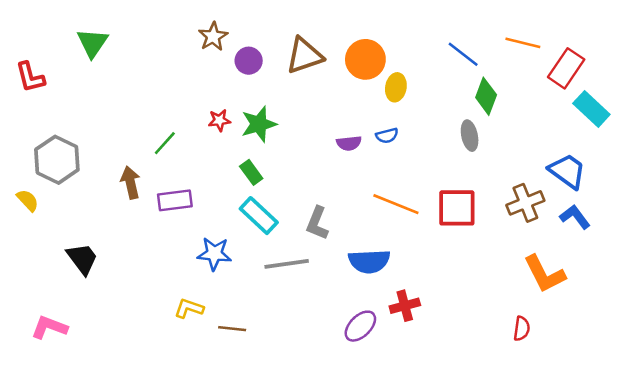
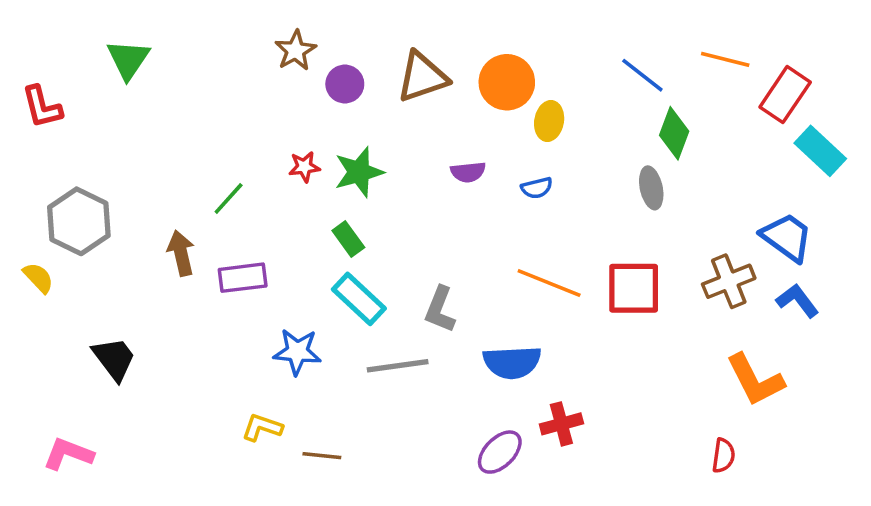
purple semicircle: (349, 143) -> (468, 172), moved

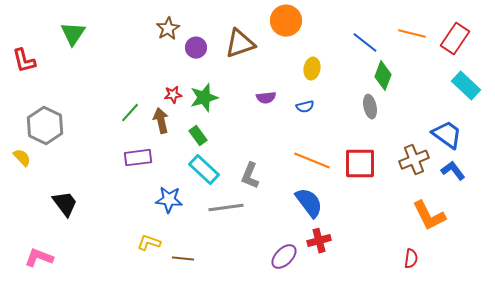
orange circle: (507, 82) -> (286, 21), moved
red rectangle: (785, 95) -> (455, 39), moved
brown arrow: (181, 253) -> (161, 121), moved
blue semicircle: (512, 362) -> (309, 203), moved, turned -124

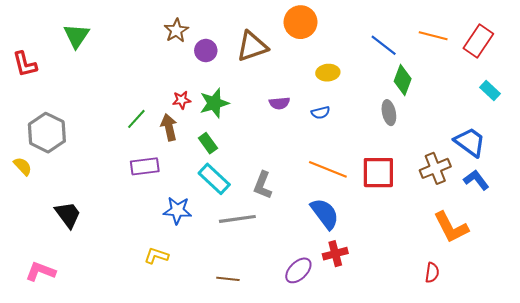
yellow ellipse: (312, 69) -> (328, 73), turned 75
cyan rectangle: (466, 86) -> (490, 91), size x0.7
brown line: (183, 259) -> (228, 279), moved

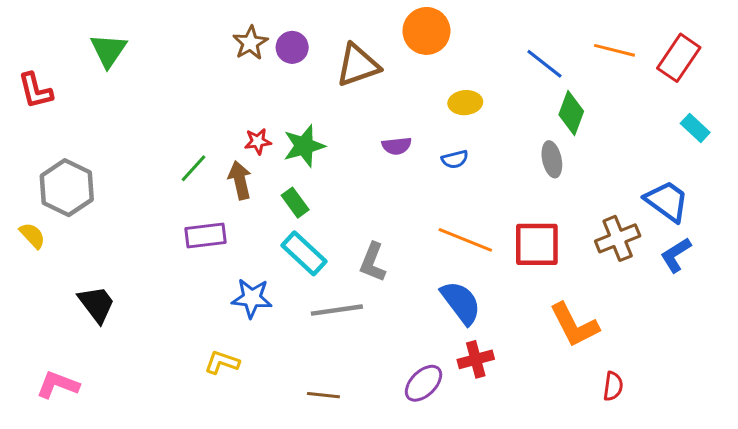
purple circle: (206, 51) -> (292, 47), moved
blue L-shape: (476, 180) -> (676, 255), turned -85
orange L-shape: (451, 227) -> (574, 325), moved

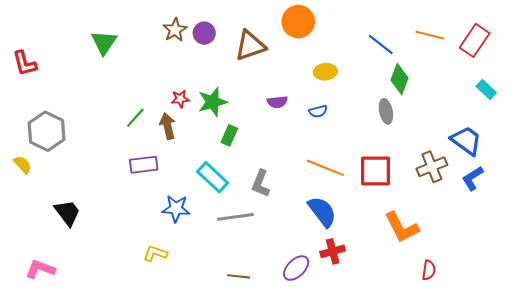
green triangle: (109, 50) -> (104, 42), moved
green rectangle: (295, 203) -> (229, 135), moved, turned 60
brown line: (323, 395) -> (239, 276), moved

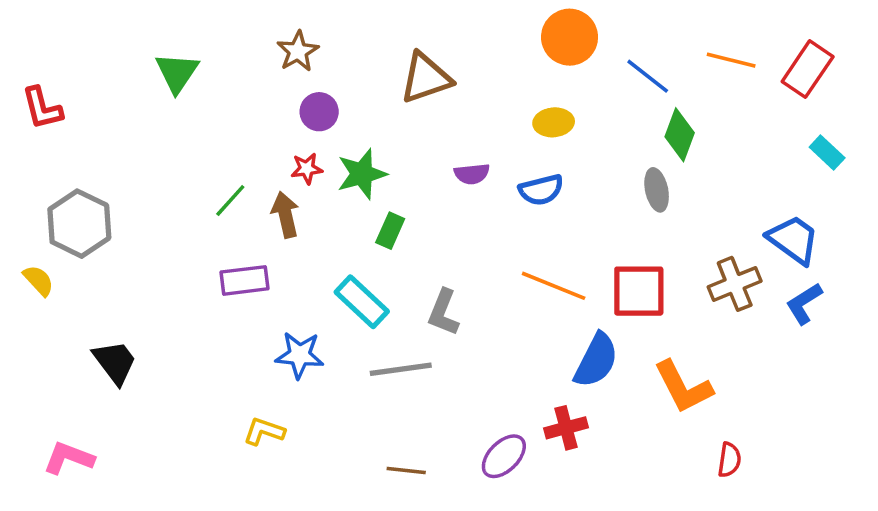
orange circle: (298, 22) -> (570, 37), moved
purple circle: (204, 33) -> (319, 112), moved
blue semicircle: (318, 111) -> (541, 190), size x1.4
blue semicircle: (322, 212) -> (596, 360), moved, turned 64

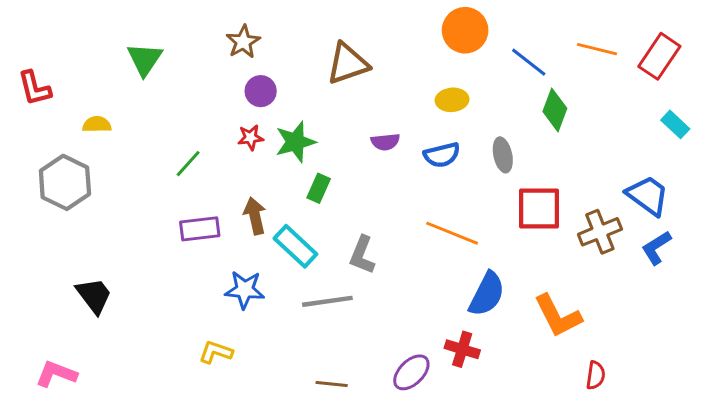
gray ellipse: (657, 190) -> (503, 155), moved
brown arrow: (285, 215) -> (255, 216), moved
yellow semicircle: (38, 280) -> (97, 124), moved, turned -48
red square: (639, 291) -> (539, 209), moved
red cross: (566, 428) -> (462, 349), turned 32

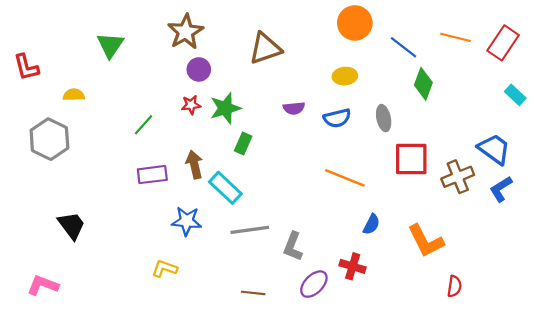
brown star: (243, 42) -> (186, 32), size x1.4
gray L-shape: (362, 255) -> (293, 246), moved
blue semicircle: (487, 294) -> (371, 224), size x0.6

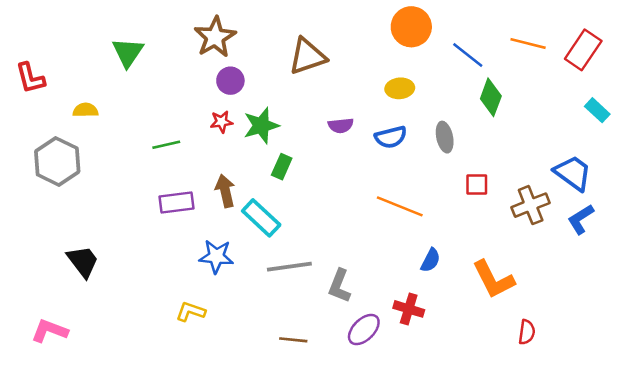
green line: (143, 125) -> (166, 145), turned 35
red square: (411, 159) -> (477, 185), size x0.6

